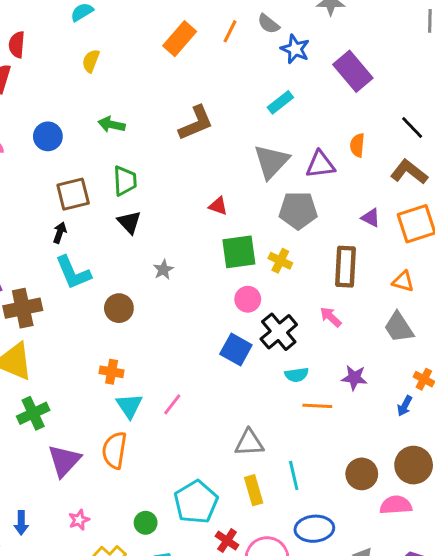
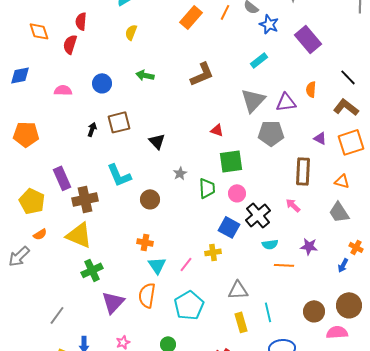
green trapezoid: (125, 181) -> (207, 188), moved
black arrow: (60, 233) -> (92, 129), moved
yellow cross: (280, 261) -> (213, 252), moved, turned -35
cyan pentagon: (196, 502) -> (189, 305), moved

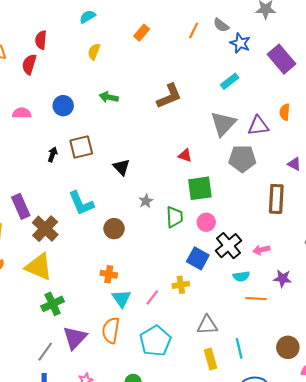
orange rectangle: (191, 17) -> (142, 33), moved, size x0.7
brown cross: (85, 199) -> (45, 229), turned -35
pink arrow: (293, 205) -> (261, 250), moved, turned -56
gray line: (57, 315) -> (45, 352), moved

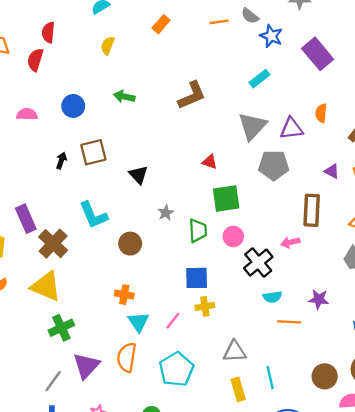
orange line: (194, 30) -> (219, 22), turned 56
pink arrow: (261, 250) -> (290, 242), moved
blue square: (198, 258) -> (197, 278), moved, turned -30

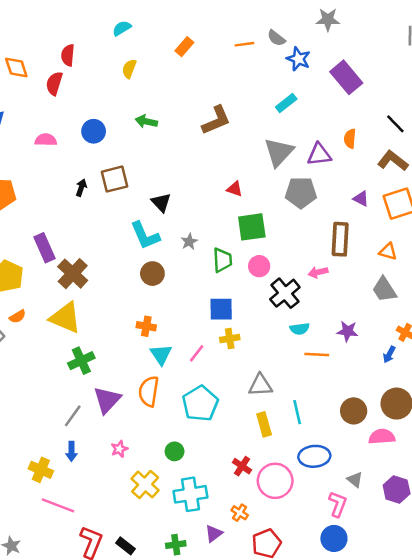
cyan L-shape: (93, 215) -> (145, 236), moved

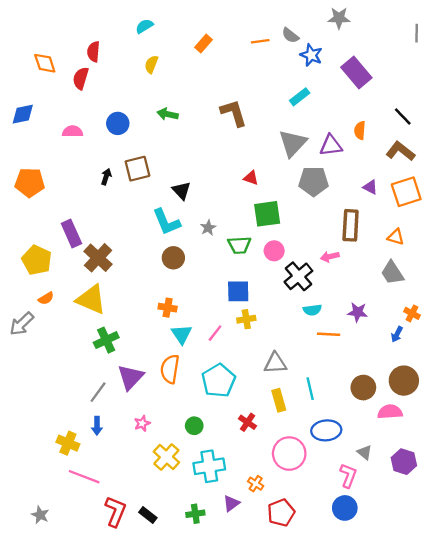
brown L-shape: (216, 120) -> (234, 113), turned -84
green trapezoid: (222, 260) -> (239, 245), turned 90
red cross: (242, 466) -> (247, 422), moved

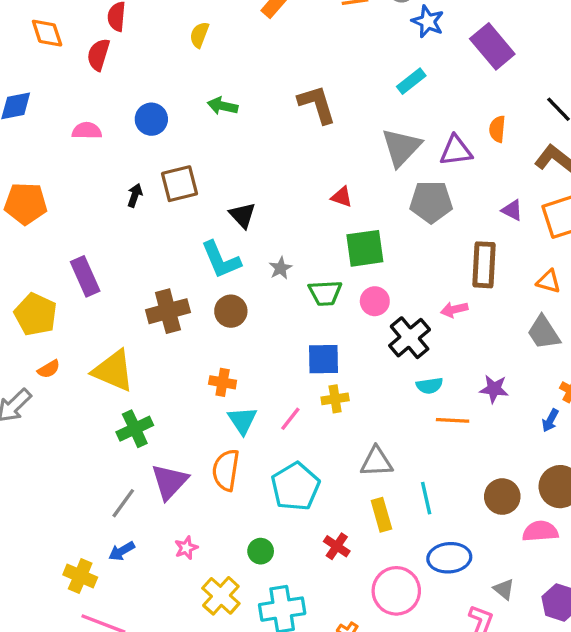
brown cross: (98, 258) -> (168, 311), moved, turned 32
blue arrow: (97, 426) -> (122, 551), turned 60

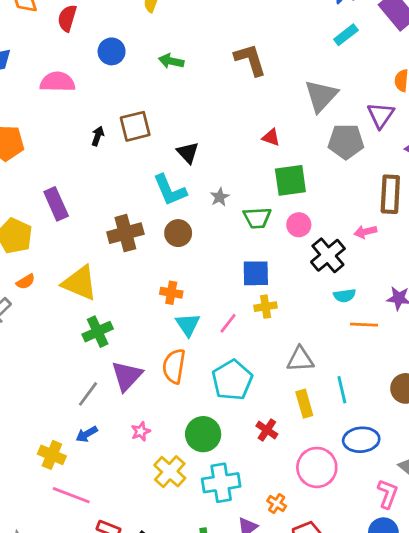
cyan rectangle: (411, 81) -> (346, 35), moved
blue circle: (151, 119) -> (112, 51), moved
pink semicircle: (87, 131) -> (57, 82), size x1.4
purple triangle: (456, 151) -> (381, 115), moved, turned -48
green circle: (261, 551) -> (203, 434), size x1.6

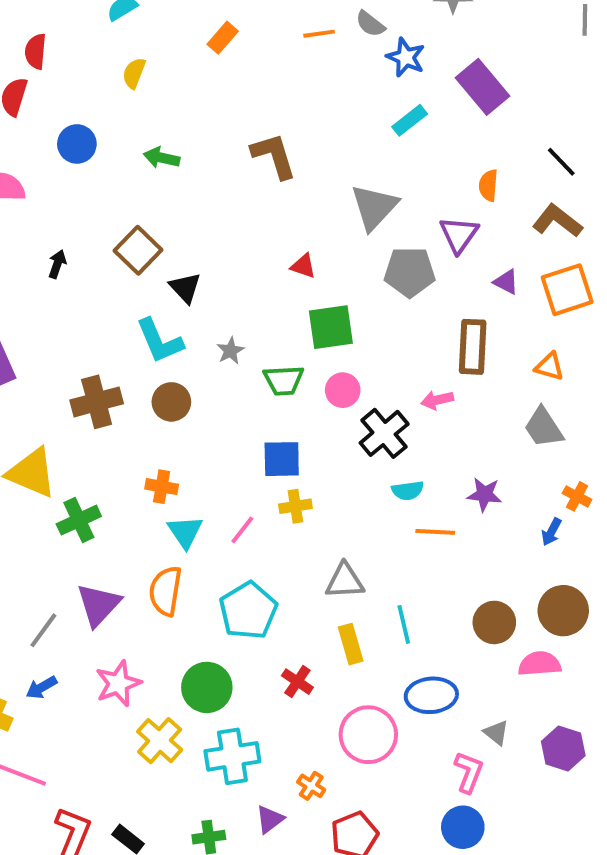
brown square: (135, 126) -> (138, 250), moved, turned -32
green cross: (98, 332) -> (79, 520), moved
pink star: (141, 431) -> (118, 683), size x1.6

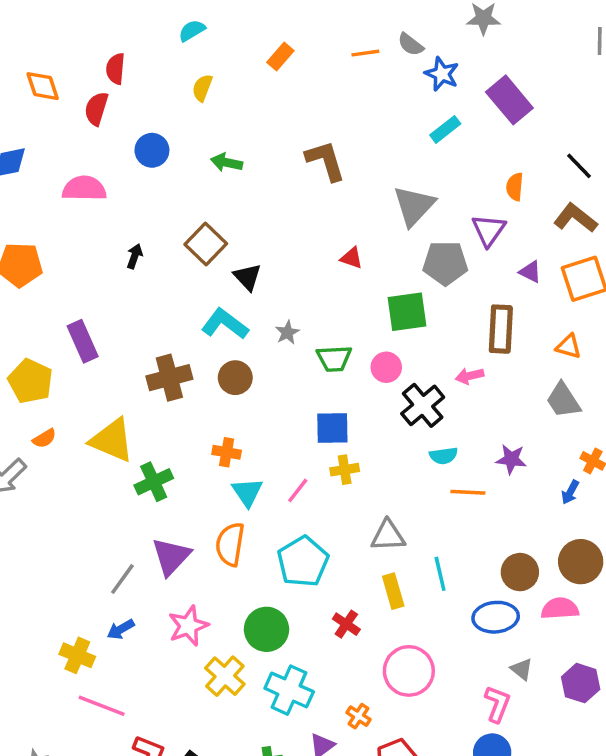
green square: (331, 327) -> (407, 312), moved
cyan L-shape: (160, 341) -> (225, 324), turned 150
blue ellipse: (431, 695) -> (496, 617), moved
cyan cross: (232, 756) -> (289, 690), turned 33

